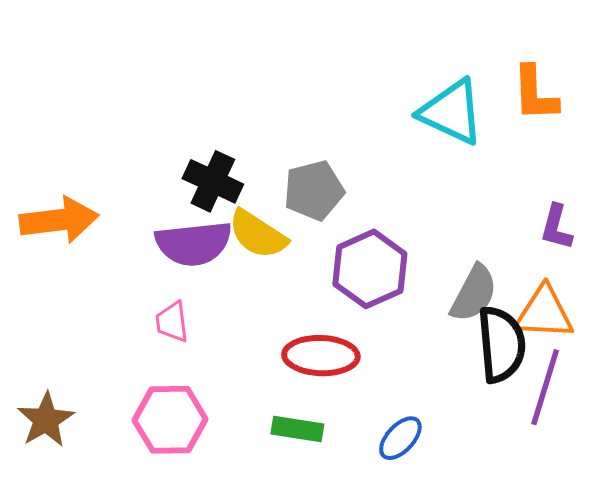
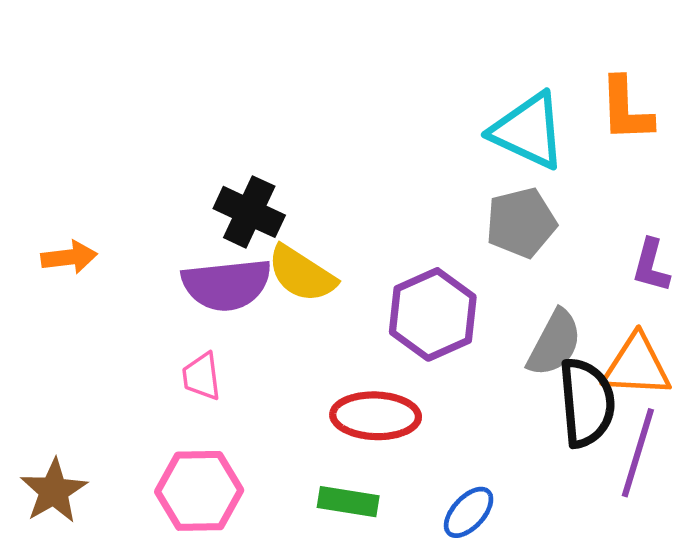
gray pentagon: (314, 190) -> (521, 223), moved
orange arrow: (59, 220) -> (69, 257), size x0.6

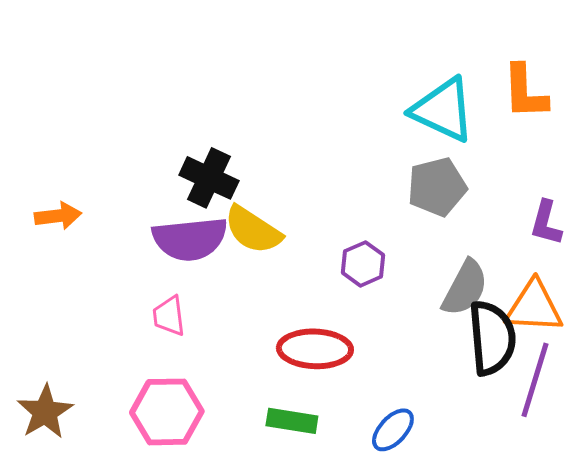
purple hexagon: (433, 314) -> (363, 264), size x0.6

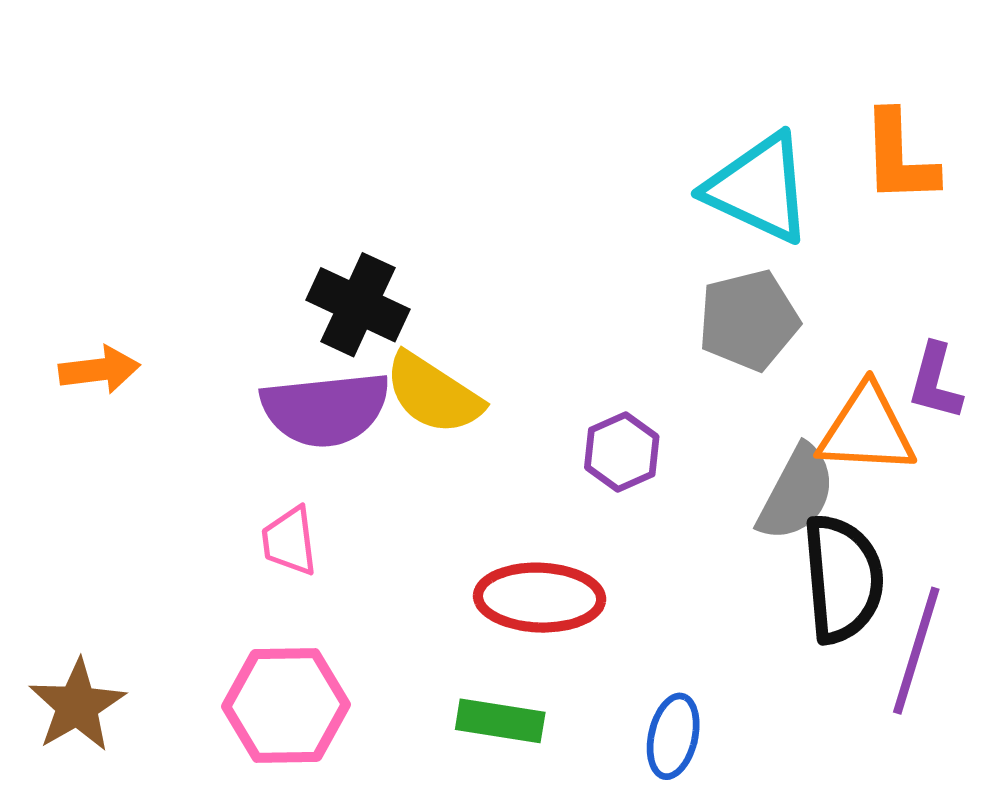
orange triangle: (534, 307) -> (867, 430), moved
blue ellipse: (393, 430) -> (673, 736), turned -30

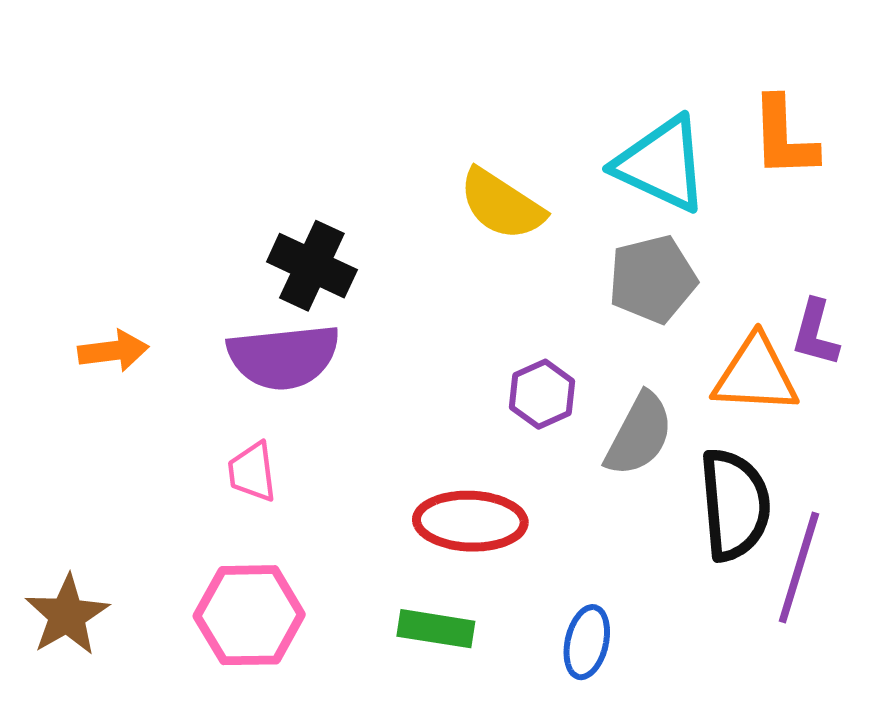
orange arrow: (99, 370) -> (113, 351), moved
yellow semicircle: (433, 394) -> (502, 204), moved
gray semicircle: (796, 493) -> (639, 434), moved

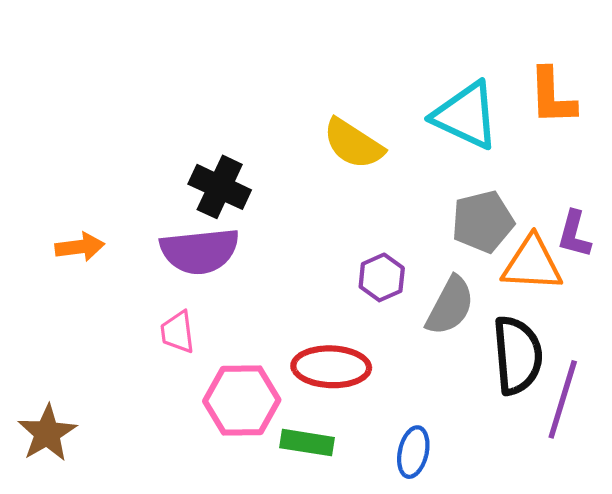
gray pentagon: (653, 279) -> (483, 222), moved
pink hexagon: (249, 615) -> (242, 400), moved

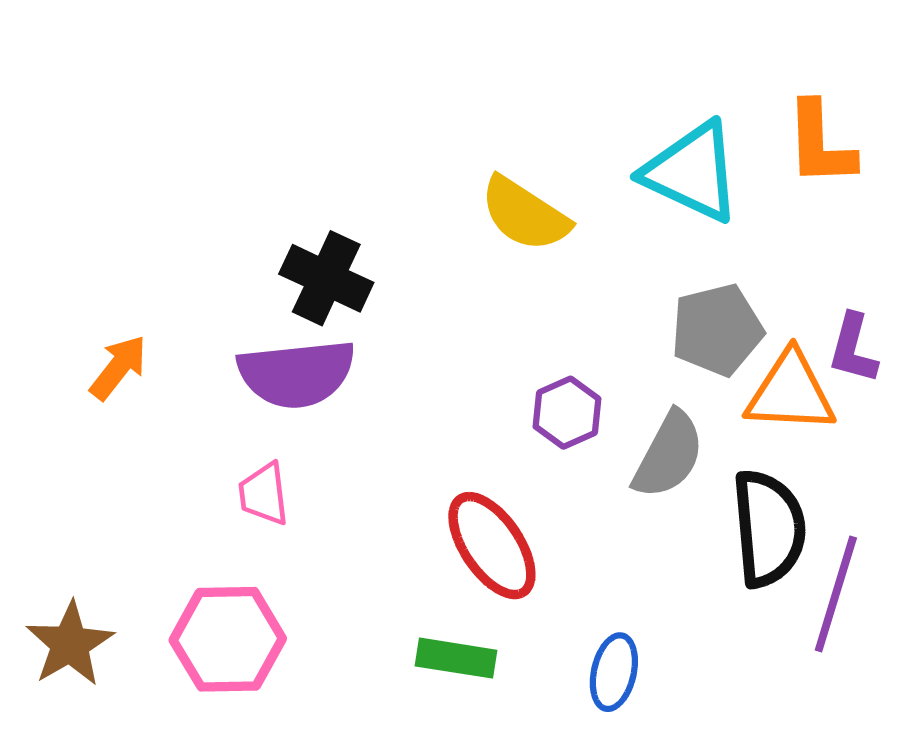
orange arrow: (80, 247) -> (118, 367), turned -45
red ellipse: (331, 367) -> (492, 546), turned 54
pink hexagon: (242, 400) -> (228, 639), moved

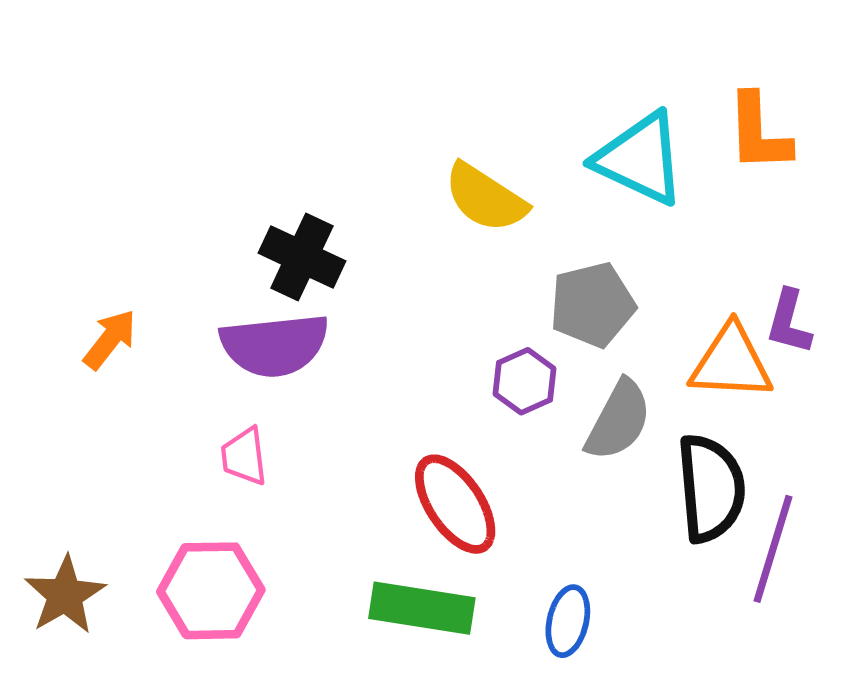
gray pentagon: (717, 330) -> (592, 305), moved
green rectangle: (456, 658) -> (422, 608), size x1.4

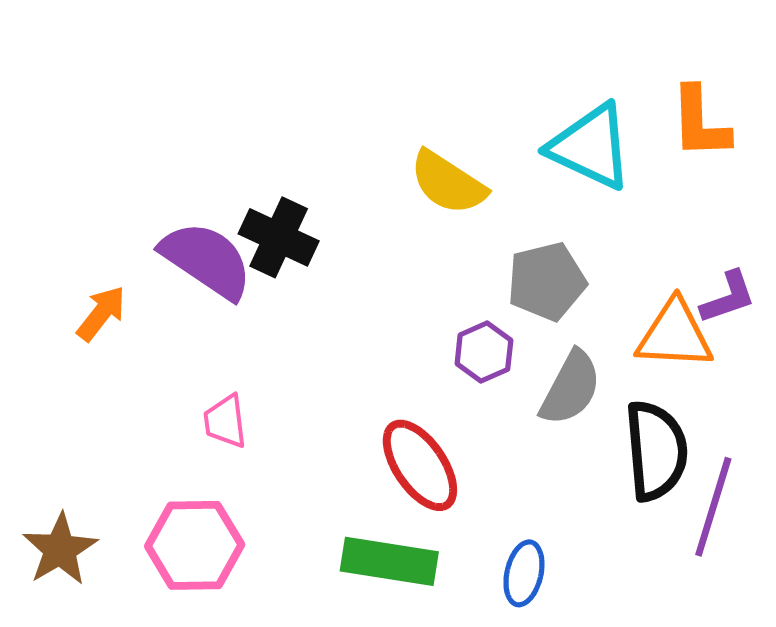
purple L-shape: (789, 322) -> (728, 297), turned -124
purple semicircle: (274, 345) -> (207, 260), moved, turned -140

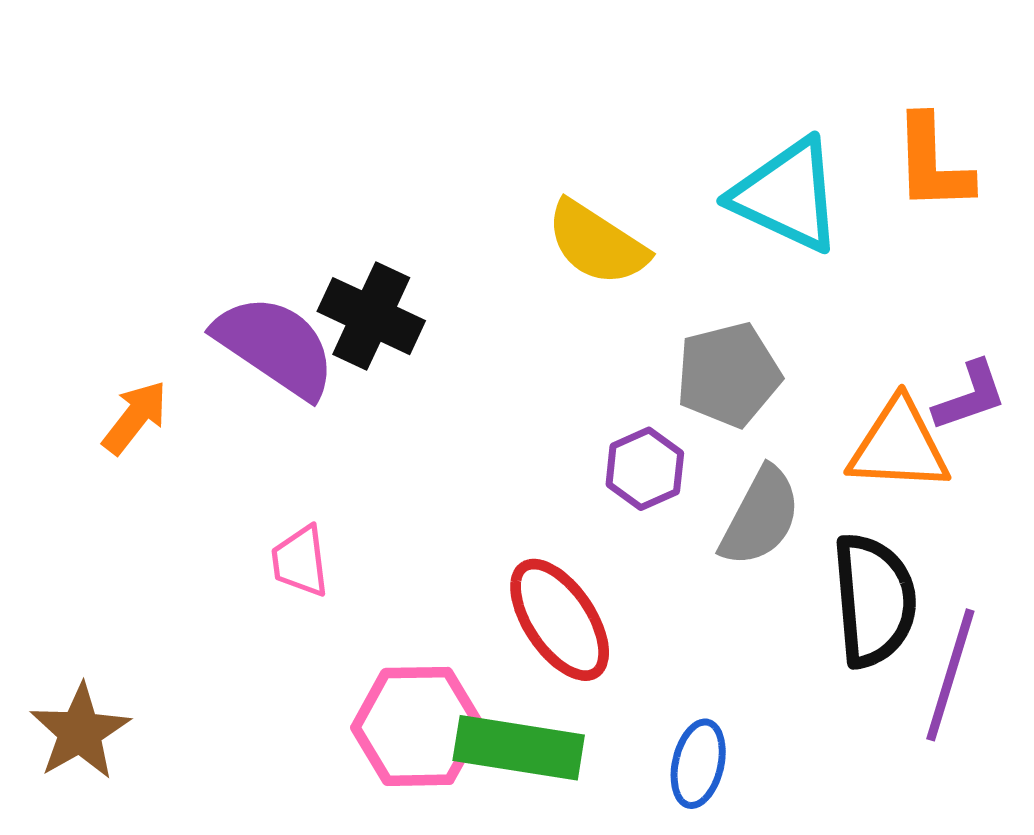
pink hexagon: (195, 545) -> (417, 726), moved

